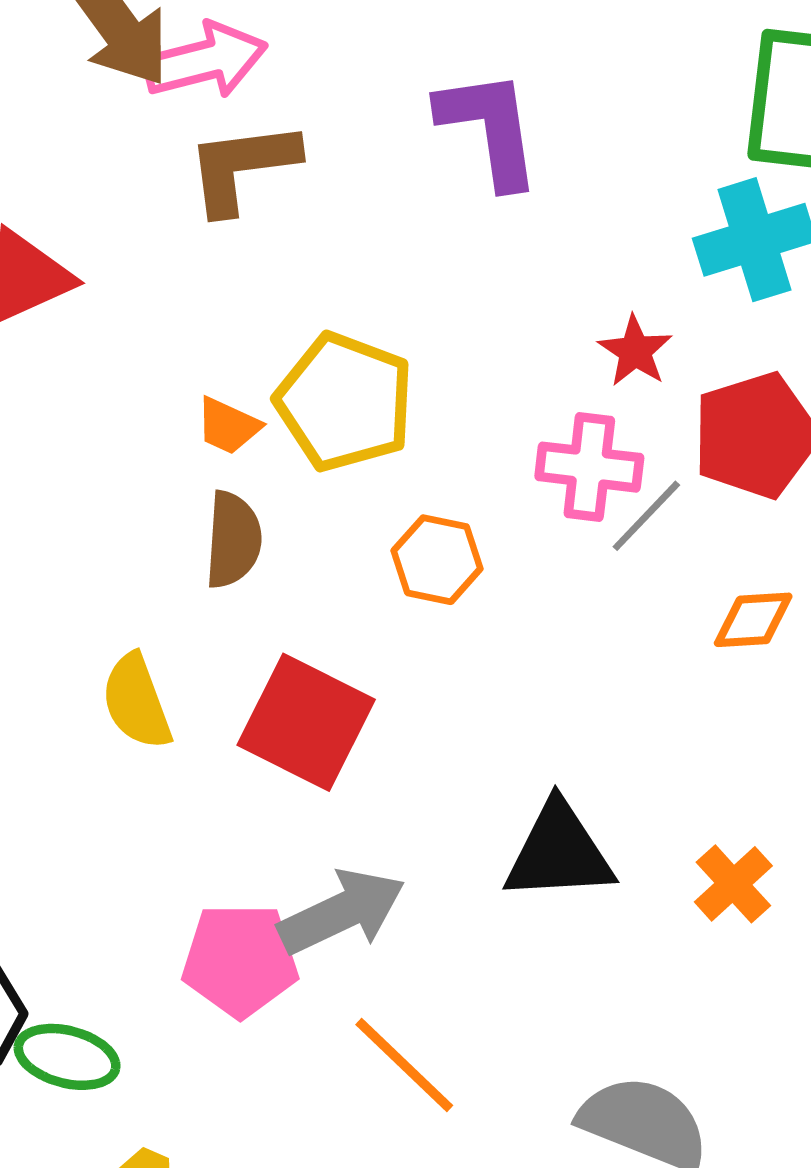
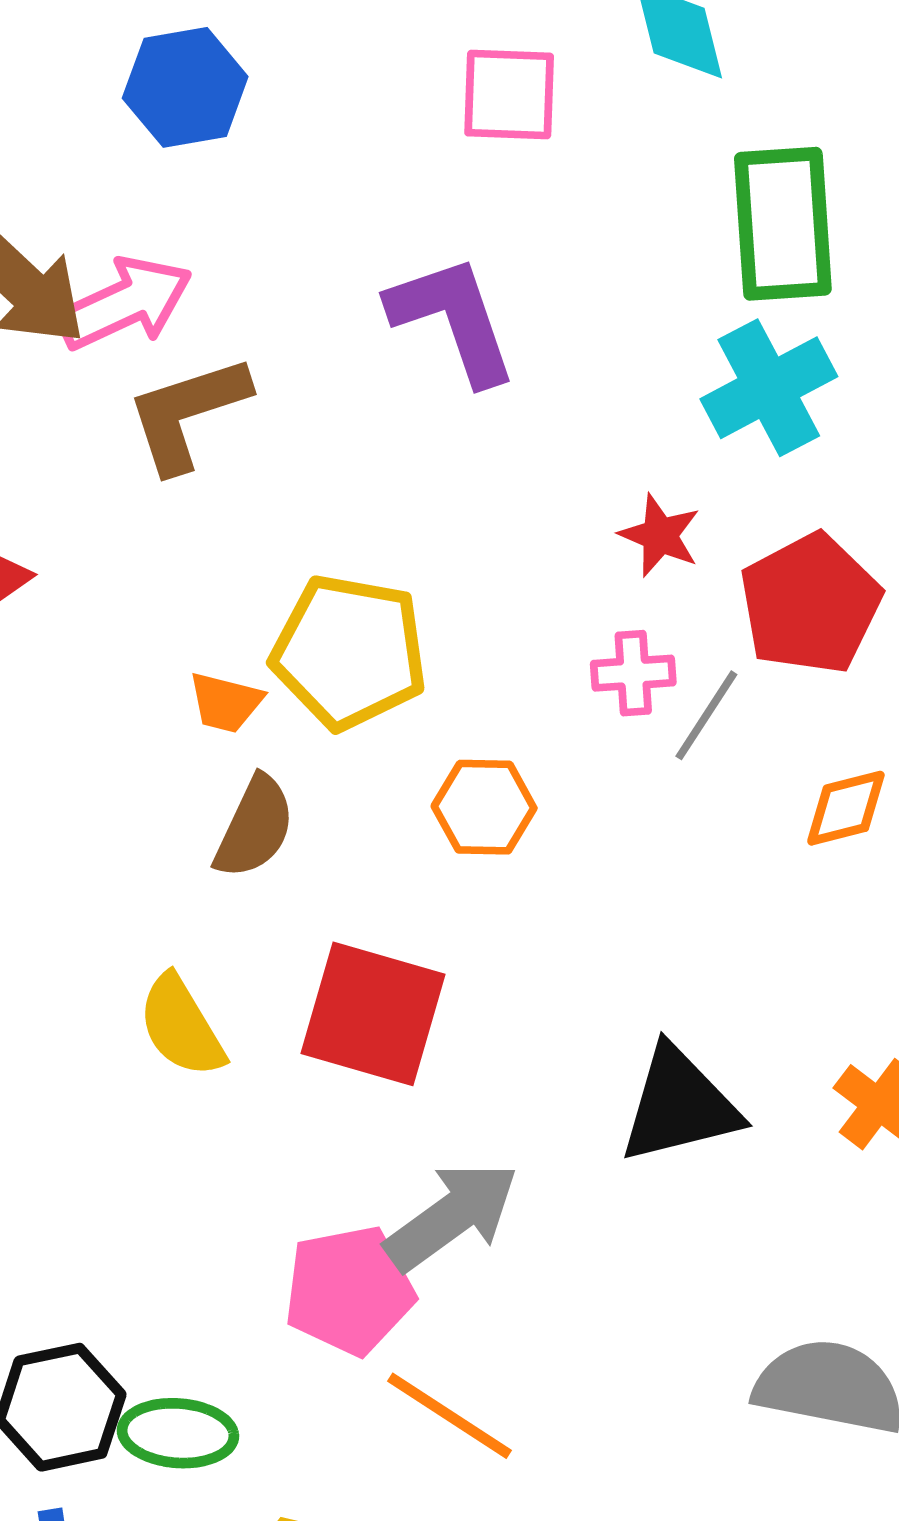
pink cross: (589, 467) -> (633, 673), size x0.7
brown semicircle: (233, 540) -> (255, 827), turned 32
orange line: (404, 1065) -> (449, 1416), moved

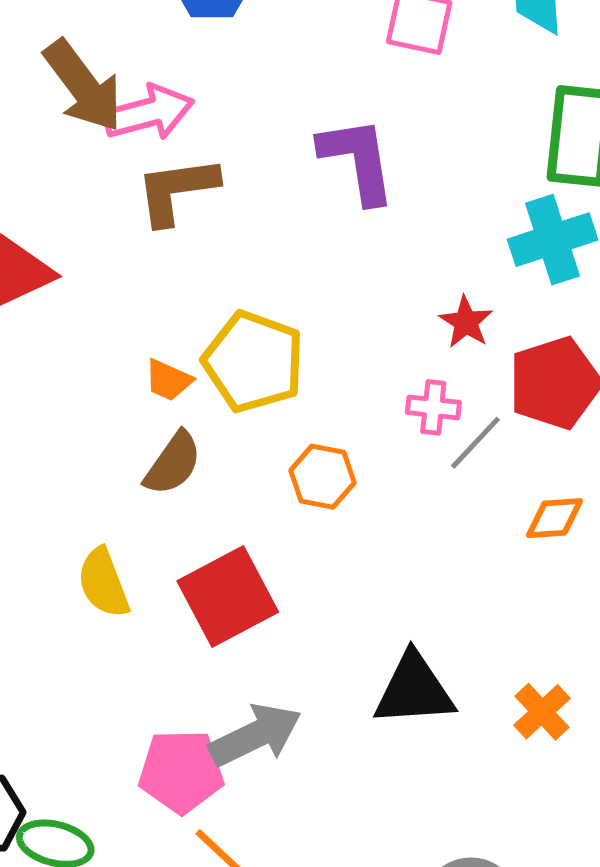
red square: (373, 1014) -> (228, 597), turned 36

